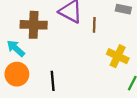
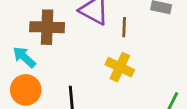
yellow cross: (118, 56) -> (120, 67), moved

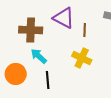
cyan arrow: (24, 57) -> (39, 56), moved

